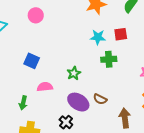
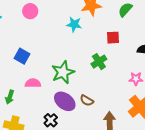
cyan star: (98, 37) -> (74, 24), moved
green cross: (109, 59) -> (99, 62), turned -35
green star: (74, 73) -> (63, 72), size x1.6

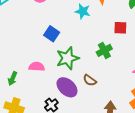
blue square: (22, 56) -> (52, 34), moved
brown semicircle: (87, 100) -> (90, 80), moved

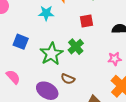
green star: (68, 58) -> (51, 54), moved
pink semicircle: (37, 67) -> (13, 77), turned 56

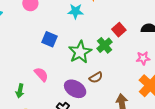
red square: (87, 21) -> (119, 30), moved, turned -32
brown semicircle: (68, 79) -> (96, 77), turned -56

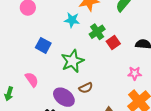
green cross: (104, 45) -> (97, 32), moved

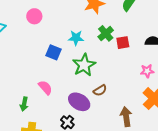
cyan star: (72, 20) -> (76, 38), moved
red square: (113, 43) -> (123, 43), turned 32

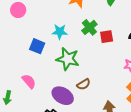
green star: (84, 65) -> (68, 59), turned -30

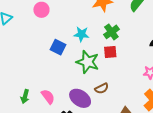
red square: (107, 37) -> (110, 52), moved
pink semicircle: (29, 81) -> (48, 97), moved

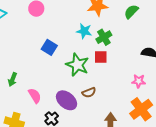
cyan star: (82, 34) -> (84, 31), moved
green arrow: (25, 97) -> (13, 79), moved

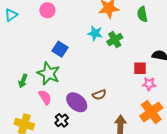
green semicircle: (131, 12) -> (142, 14), turned -56
red square: (101, 57) -> (140, 68), moved
green star: (77, 65) -> (48, 73), moved

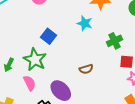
green cross: (115, 40) -> (114, 41), moved
brown semicircle: (99, 95) -> (86, 69), moved

